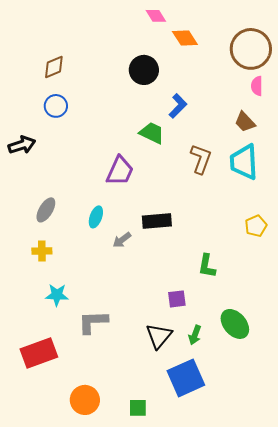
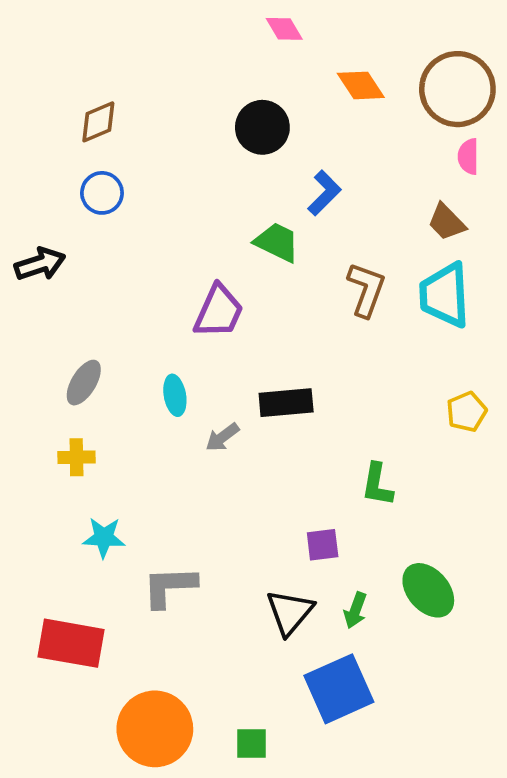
orange diamond: (185, 38) -> (361, 85), moved
cyan ellipse: (96, 217) -> (175, 395), turned -30
red rectangle: (39, 353) -> (71, 643), turned 30
orange circle: (85, 400) -> (155, 729), size x1.4

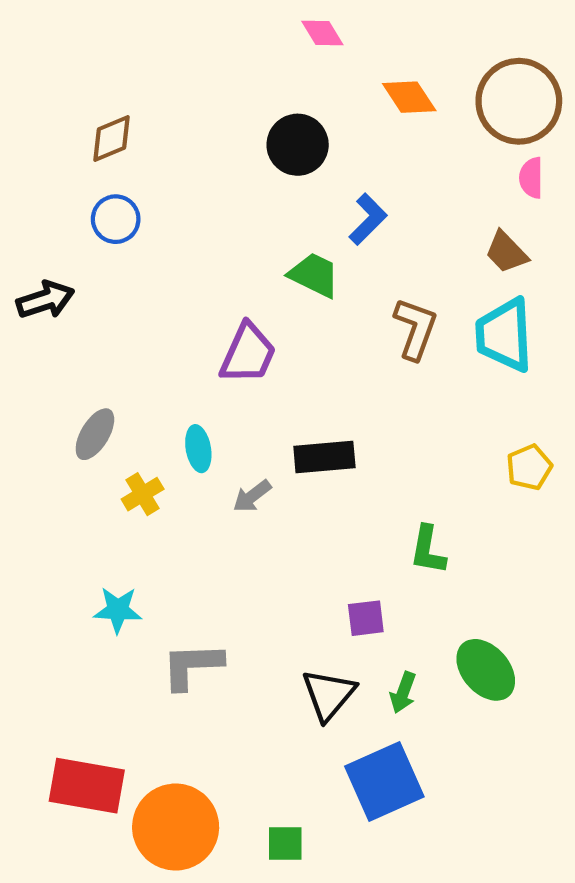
yellow cross: (76, 457) -> (143, 494), moved, turned -30
red rectangle: (71, 643) -> (87, 786), moved

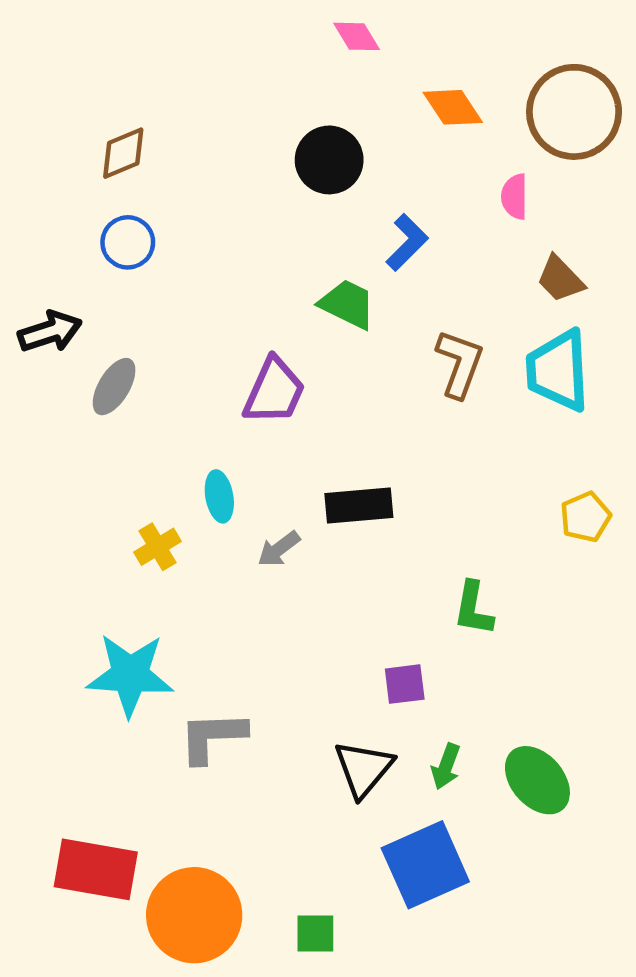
pink semicircle: (531, 178) -> (515, 197), moved
gray ellipse: (95, 434) -> (114, 387), moved
cyan star: (118, 610) -> (130, 675), size x1.6
green ellipse: (486, 670) -> (537, 780), moved

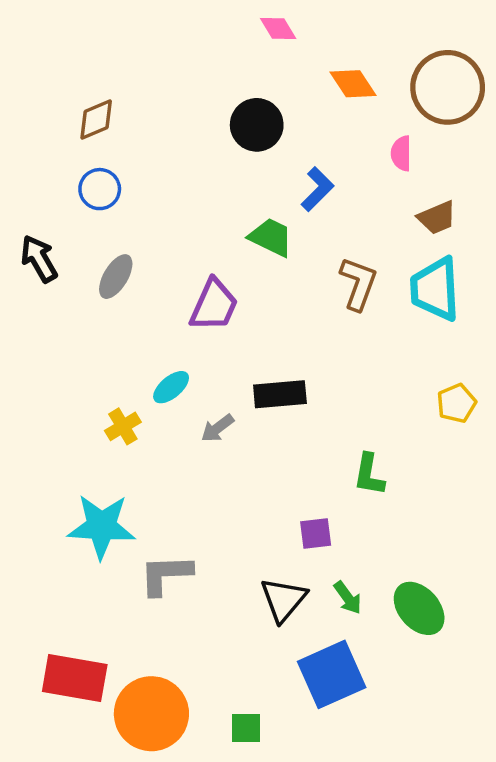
brown trapezoid: (560, 279) -> (437, 218), turned -69
black arrow: (50, 332) -> (39, 259), turned -102
gray ellipse: (114, 387) -> (116, 277), moved
cyan ellipse: (219, 496) -> (171, 387), turned 60
green arrow: (446, 766) -> (348, 598), turned -56

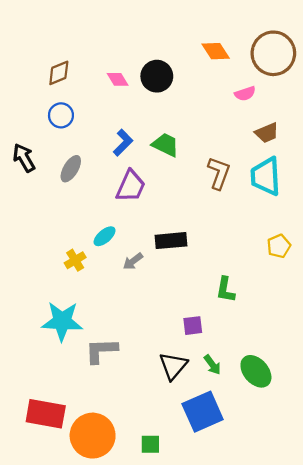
pink diamond: (278, 28) -> (118, 79), moved
pink semicircle: (401, 153) -> (245, 94), turned -108
blue L-shape: (317, 189) -> (123, 143), moved

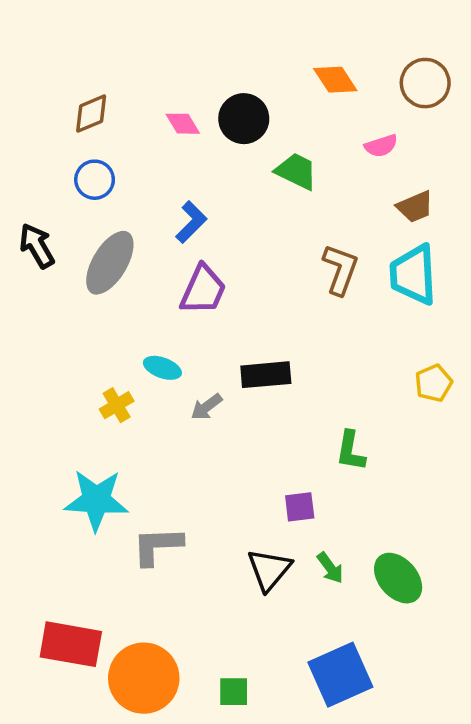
brown circle: (273, 53) -> (425, 83), size x0.7
green trapezoid: (166, 145) -> (296, 171), moved
gray ellipse: (71, 169) -> (110, 263), size x1.5
cyan ellipse: (105, 236) -> (162, 368), turned 60
blue square: (203, 412) -> (340, 675), moved

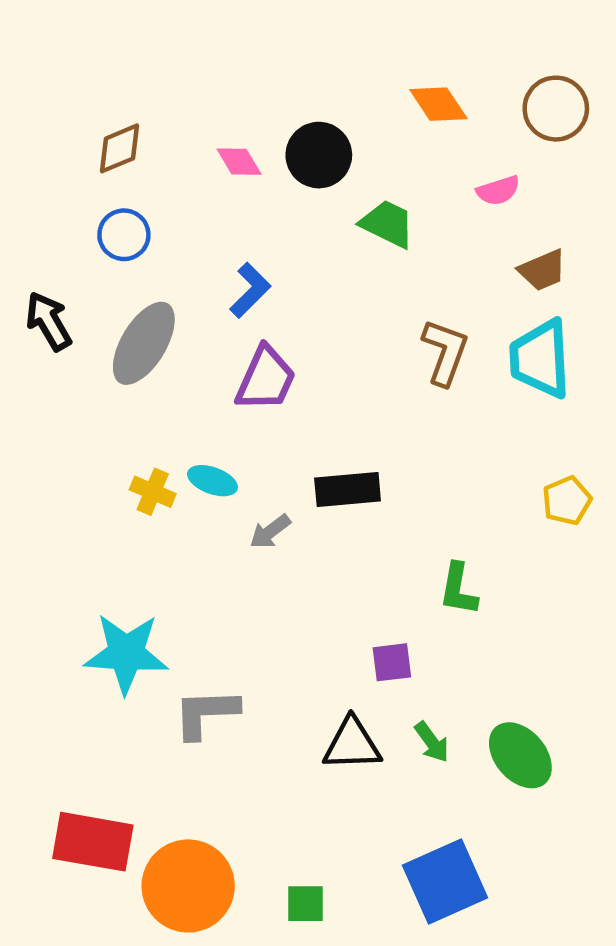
yellow cross: (117, 405) -> (153, 492), moved, turned -36
black triangle: (269, 570) -> (352, 744), turned 48

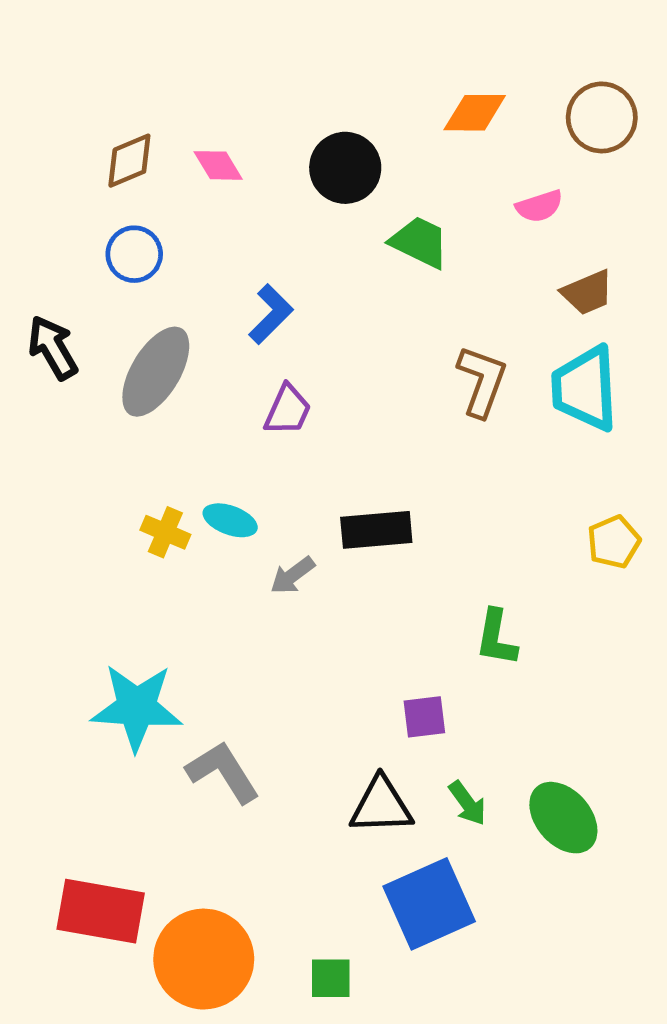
orange diamond: (438, 104) -> (475, 113), turned -56
pink diamond: (239, 162) -> (218, 165), moved
purple trapezoid: (266, 379) -> (288, 410), size x0.7
gray L-shape: (206, 713) -> (223, 772), turned 60
blue square: (445, 882) -> (429, 904), moved

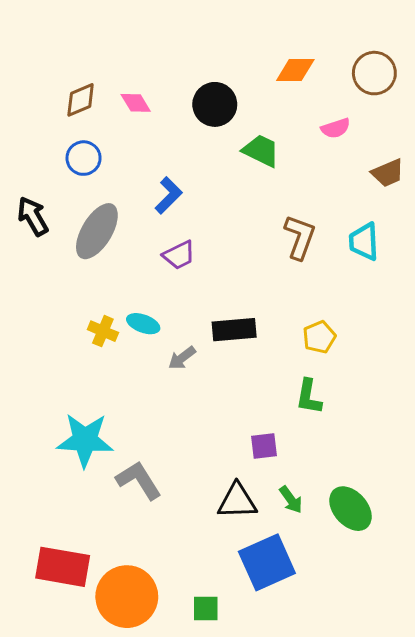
brown trapezoid: (587, 292) -> (388, 173), moved
cyan trapezoid: (585, 388) -> (364, 242), size x0.7
purple trapezoid: (288, 410) -> (179, 255), turned 40
yellow pentagon: (614, 542) -> (319, 337), moved

